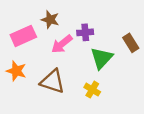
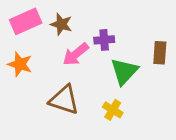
pink rectangle: (23, 36) -> (26, 21), moved
brown rectangle: (131, 43) -> (160, 53), turned 36
orange star: (16, 71) -> (20, 64), moved

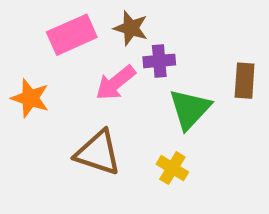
pink rectangle: (26, 21) -> (72, 35), moved
brown star: (61, 24) -> (131, 28), moved

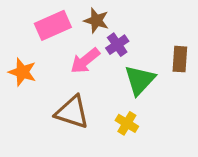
purple cross: (159, 61) -> (117, 45), turned -30

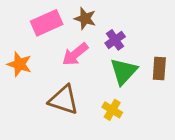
purple cross: (117, 45) -> (115, 40), moved
brown rectangle: (180, 59) -> (159, 68), moved

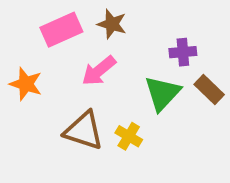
purple cross: (115, 40) -> (183, 52), moved, turned 30
brown rectangle: (159, 68) -> (209, 89), turned -50
yellow cross: (112, 110) -> (129, 136), moved

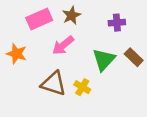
brown star: (112, 24) -> (71, 15), turned 30
purple cross: (183, 52) -> (117, 23), moved

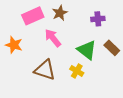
pink arrow: (63, 45) -> (53, 38), turned 90
green triangle: (104, 60) -> (87, 50), turned -35
yellow cross: (82, 87) -> (77, 71), moved

